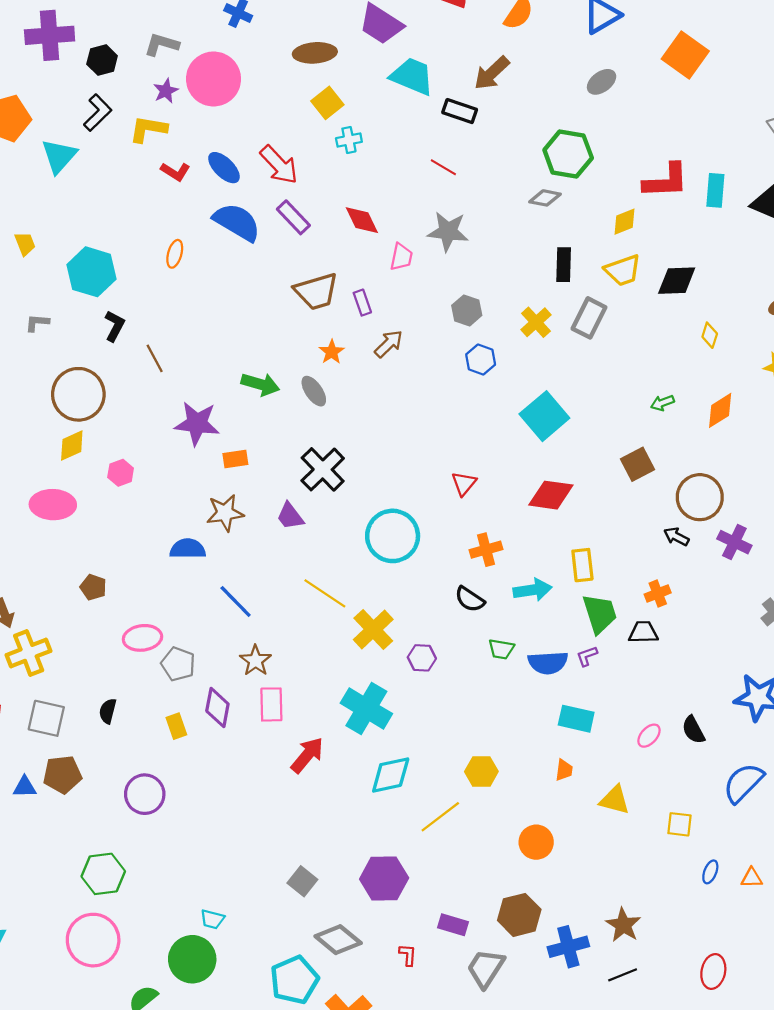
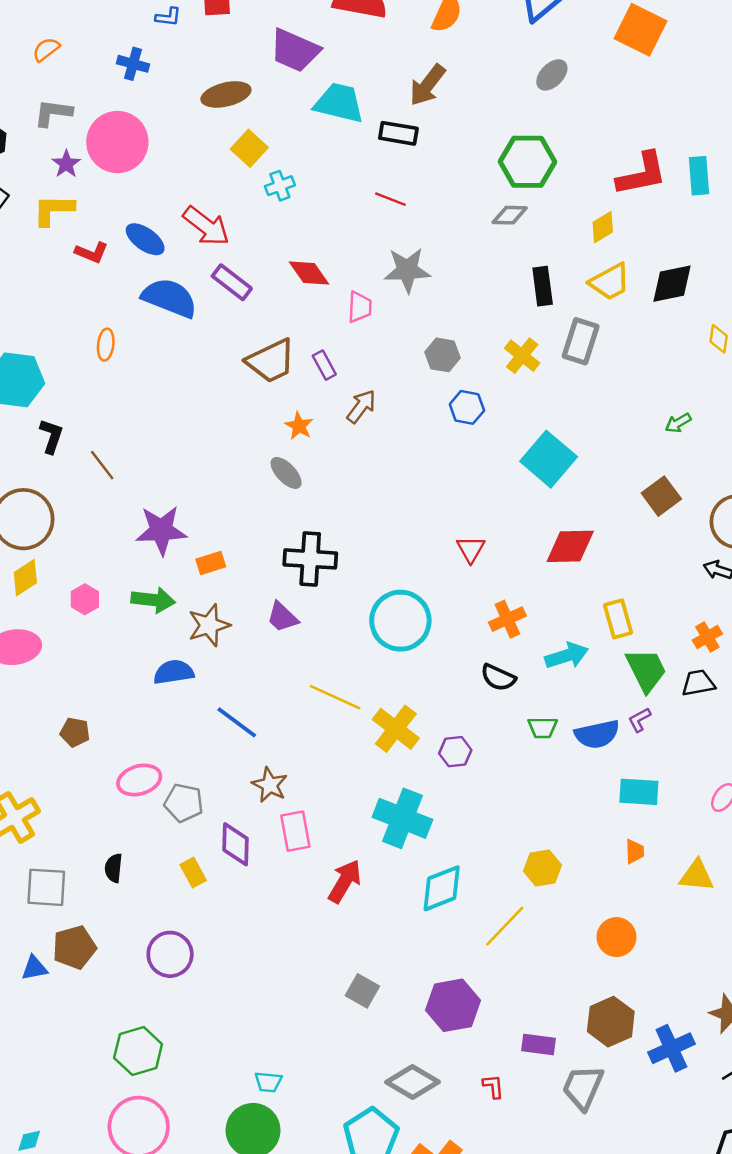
green arrow: (260, 384) -> (153, 600), moved
black cross: (323, 469) -> (310, 559), turned -33
gray square: (302, 881) -> (362, 991), moved

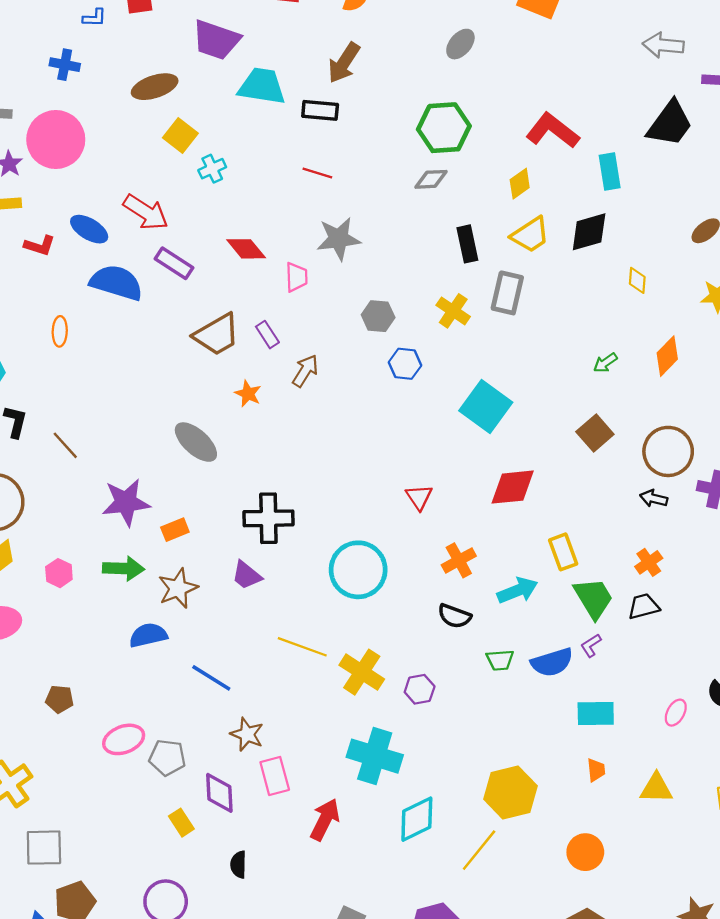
red L-shape: (642, 174) -> (553, 131), turned -126
cyan rectangle: (699, 176) -> (610, 171), moved
gray ellipse: (286, 473) -> (196, 442), moved, size x1.4
black semicircle: (114, 868) -> (238, 865), moved
yellow hexagon: (542, 868) -> (510, 793), size x1.5

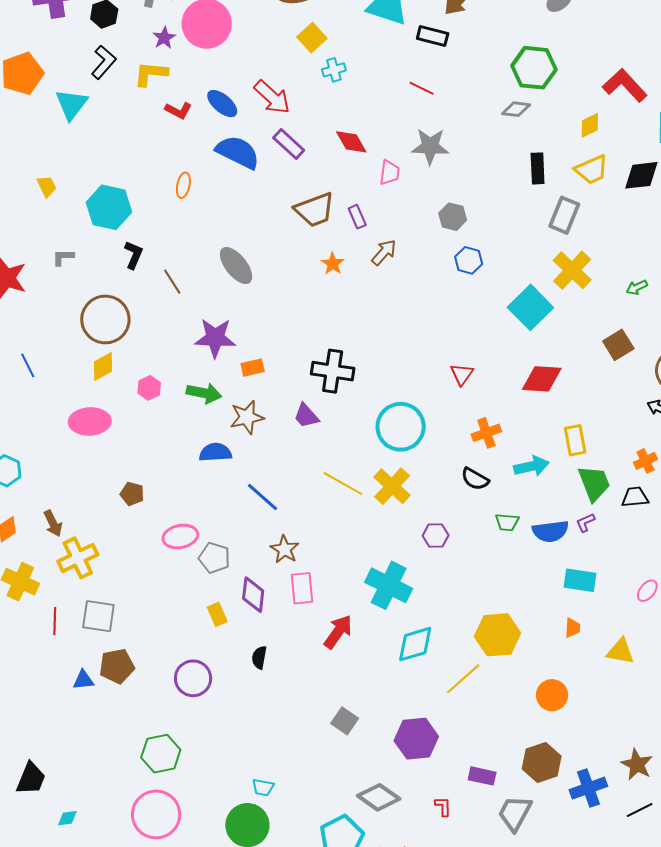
yellow cross: (453, 311) -> (572, 270), moved, size x1.4
gray ellipse: (196, 442) -> (236, 266), moved
yellow cross: (362, 672) -> (392, 486), moved

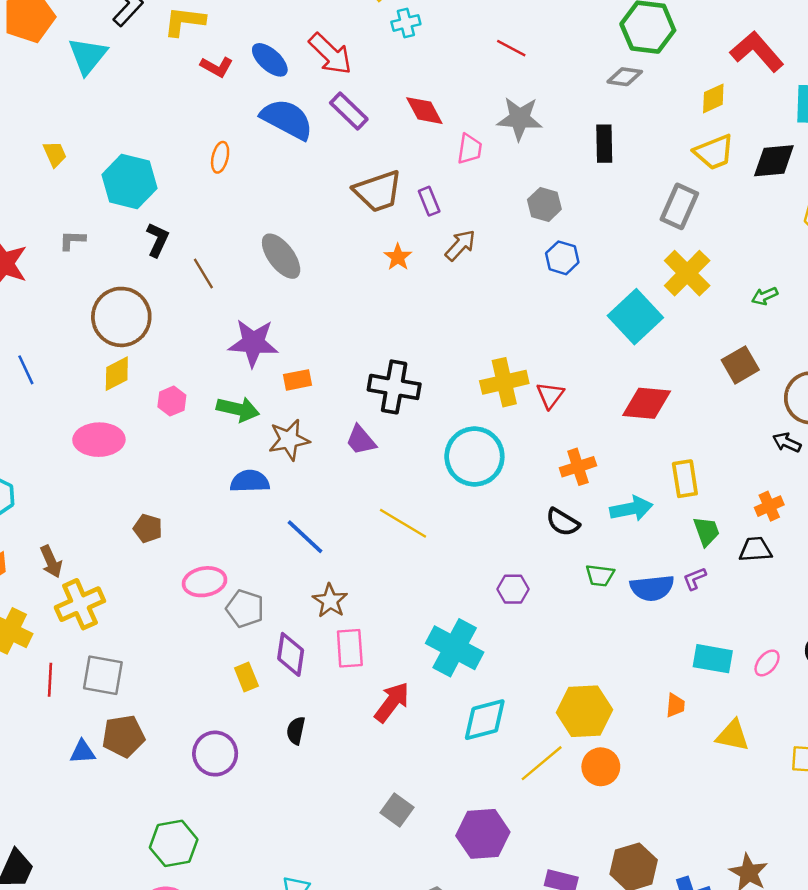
black rectangle: (538, 168) -> (604, 144), moved
green trapezoid: (594, 483) -> (706, 531), size x0.7
yellow cross: (392, 486) -> (504, 382), moved, turned 33
cyan rectangle: (580, 580) -> (713, 659), moved
orange circle: (552, 695) -> (601, 767), moved

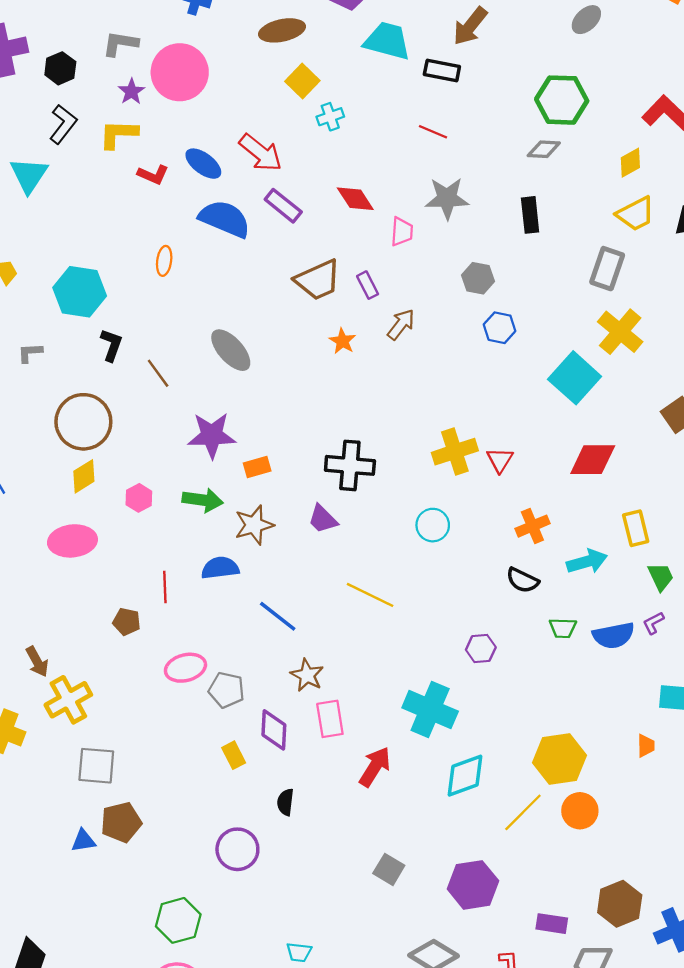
cyan circle: (474, 457) -> (433, 525), size x0.6
red line: (50, 680) -> (165, 587), moved
purple circle: (215, 754) -> (237, 849), moved

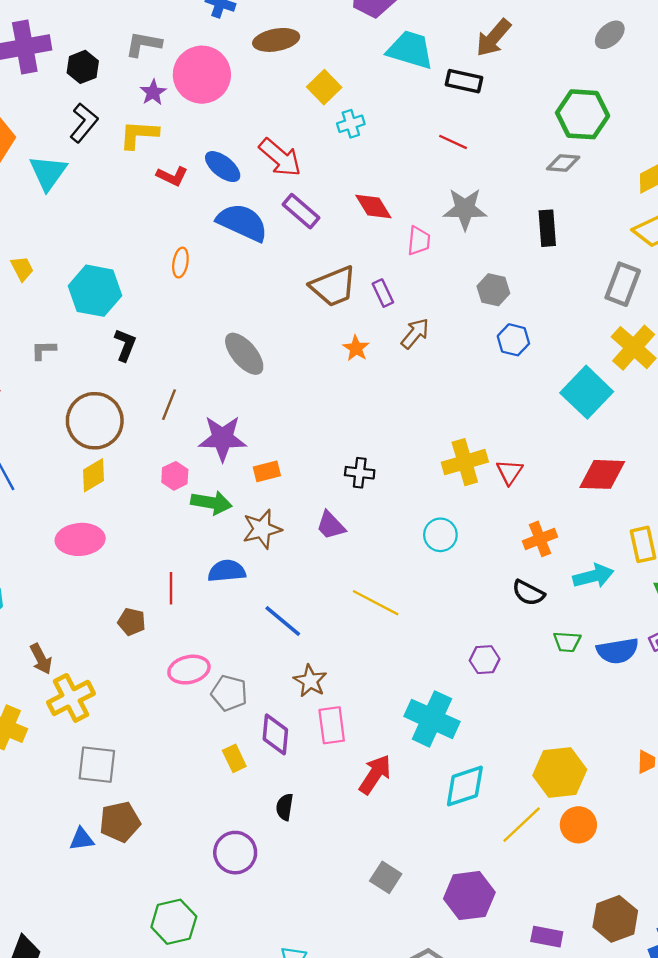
brown ellipse: (282, 30) -> (276, 40), moved
brown line: (158, 373) -> (169, 405), moved, turned 56
black cross: (350, 465) -> (360, 473), size x0.6
pink hexagon: (139, 498) -> (175, 476), moved

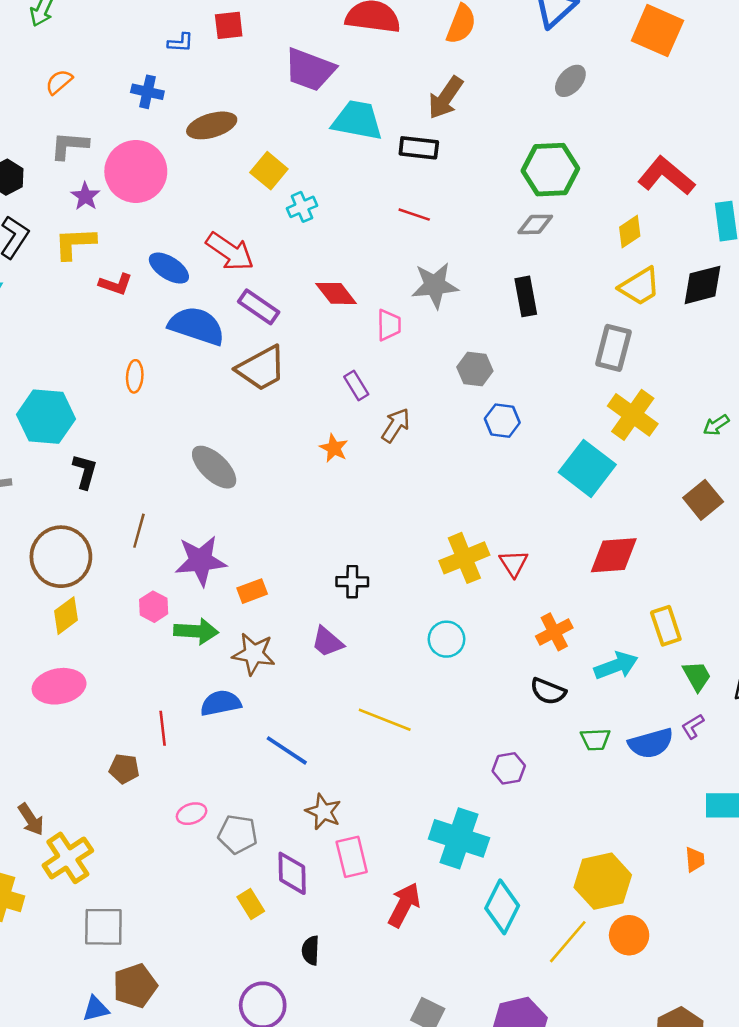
brown trapezoid: (333, 286) -> (261, 368), moved
brown star: (262, 529) -> (254, 654), turned 30
pink ellipse: (189, 670) -> (192, 814), size x0.7
cyan diamond: (465, 786) -> (502, 907), turned -39

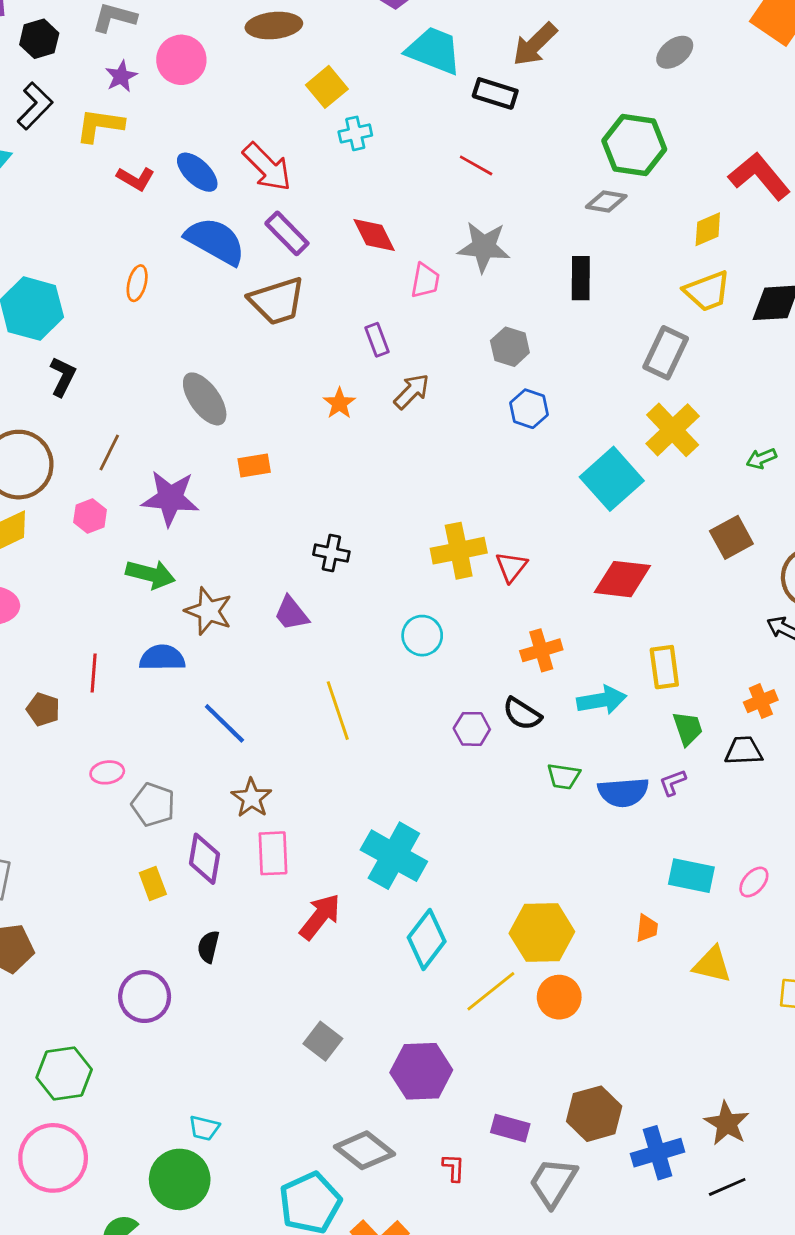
pink circle: (136, 171) -> (181, 60), size x0.7
orange rectangle: (252, 591) -> (254, 465), moved
pink hexagon: (154, 607) -> (90, 516), moved
yellow line: (385, 720) -> (338, 711), turned 39
purple hexagon: (509, 768) -> (472, 729), moved

